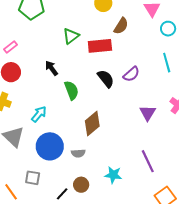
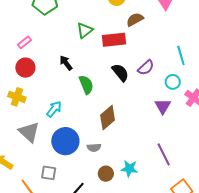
brown semicircle: (121, 26) -> (135, 20), turned -150
cyan circle: (168, 29) -> (173, 82), moved
brown circle: (81, 185) -> (106, 174), moved

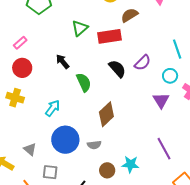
gray triangle: (29, 132) -> (30, 149), moved, size x0.6

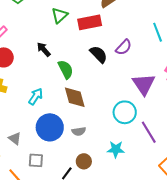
cyan circle: (170, 76) -> (125, 112), moved, size x1.5
purple triangle: (161, 100) -> (144, 84), size x1.4
brown diamond: (106, 114) -> (75, 97), moved, turned -60
brown circle: (107, 170) -> (84, 161), moved

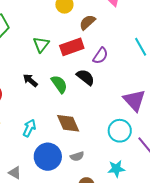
purple semicircle: (124, 47) -> (100, 56), moved
green semicircle: (66, 69) -> (59, 84), moved

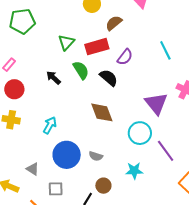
green semicircle: (59, 84) -> (81, 70), moved
brown diamond: (68, 123) -> (102, 112), moved
gray semicircle: (77, 156) -> (96, 156), turned 32

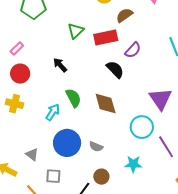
green semicircle: (81, 70) -> (73, 98), moved

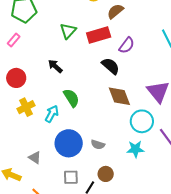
pink rectangle: (17, 49) -> (14, 40), moved
brown diamond: (106, 103) -> (119, 96), moved
yellow cross: (15, 104) -> (26, 107), moved, turned -36
cyan star: (133, 164) -> (135, 149), moved
gray square: (53, 176) -> (71, 177), moved

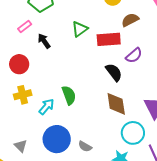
black arrow: (55, 66) -> (44, 41), moved

